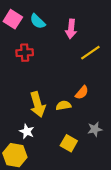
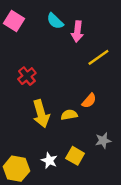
cyan semicircle: (38, 21) -> (55, 21), moved
red cross: (25, 53) -> (27, 76), moved, turned -35
white star: (27, 131) -> (49, 160), moved

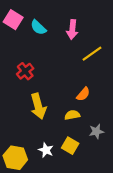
cyan semicircle: (55, 21) -> (38, 27), moved
yellow semicircle: (69, 115) -> (72, 115), moved

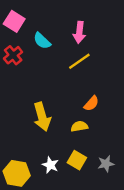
cyan semicircle: (38, 27) -> (42, 41), moved
yellow line: (92, 54) -> (79, 61), moved
red cross: (25, 71) -> (13, 55), moved
gray star: (96, 131) -> (106, 164), moved

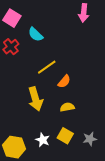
pink arrow: (79, 32) -> (84, 13), moved
yellow line: (79, 61) -> (47, 67), moved
orange semicircle: (91, 103) -> (64, 82), moved

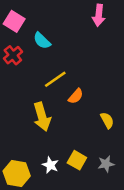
yellow semicircle: (67, 107) -> (107, 120), moved, turned 72

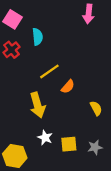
cyan semicircle: (42, 41) -> (37, 37), turned -140
yellow square: (77, 160) -> (69, 144), turned -35
white star: (50, 165) -> (45, 138), moved

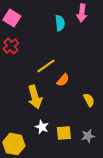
cyan semicircle: (37, 37) -> (60, 23), moved

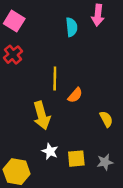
yellow line: (46, 66) -> (55, 78), turned -54

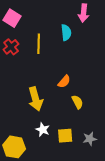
cyan semicircle: (72, 27) -> (66, 32), moved
yellow line: (55, 78) -> (39, 44), moved
yellow semicircle: (106, 119) -> (77, 102), moved

